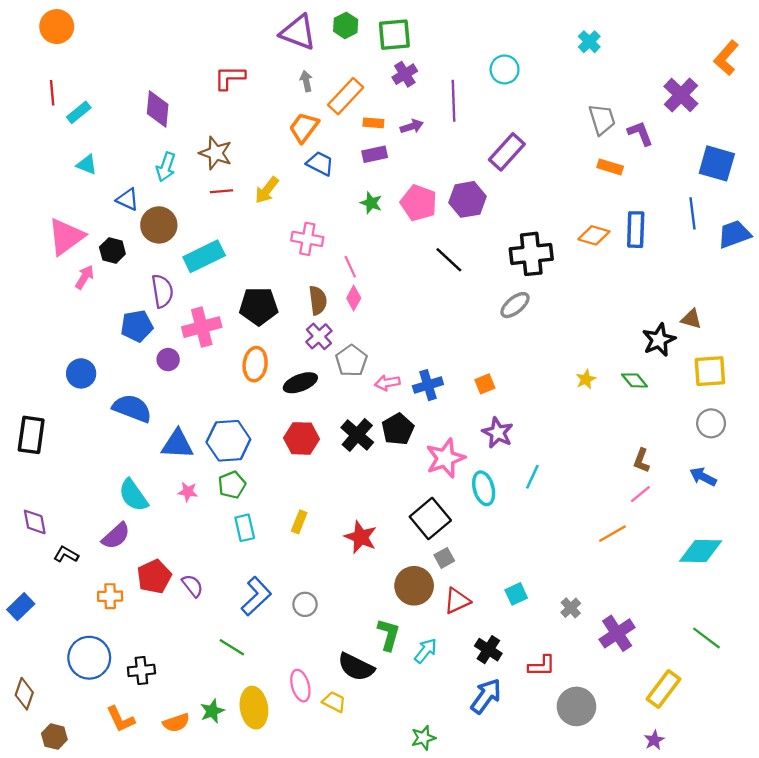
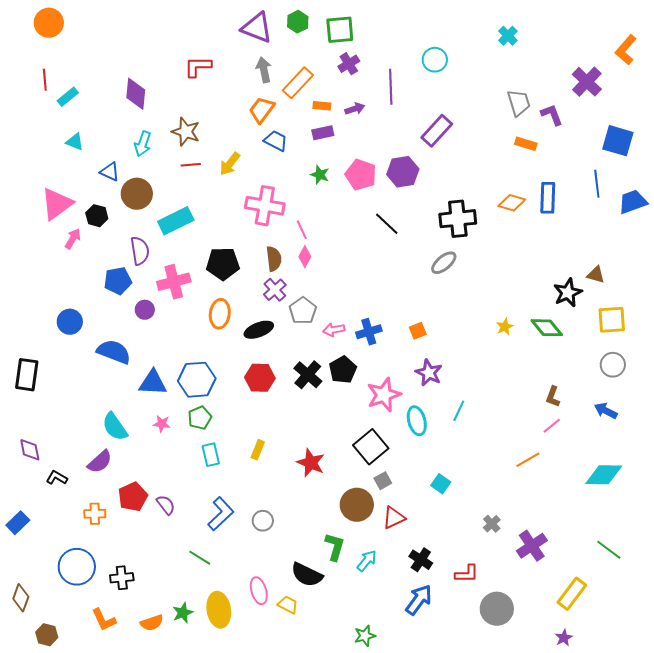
gray arrow: (306, 81) -> (264, 70), size x1.4
pink cross: (307, 239) -> (265, 206), size x1.4
green diamond: (635, 380) -> (547, 328), size x1.4
cyan square: (516, 594) -> (441, 484), moved, turned -30

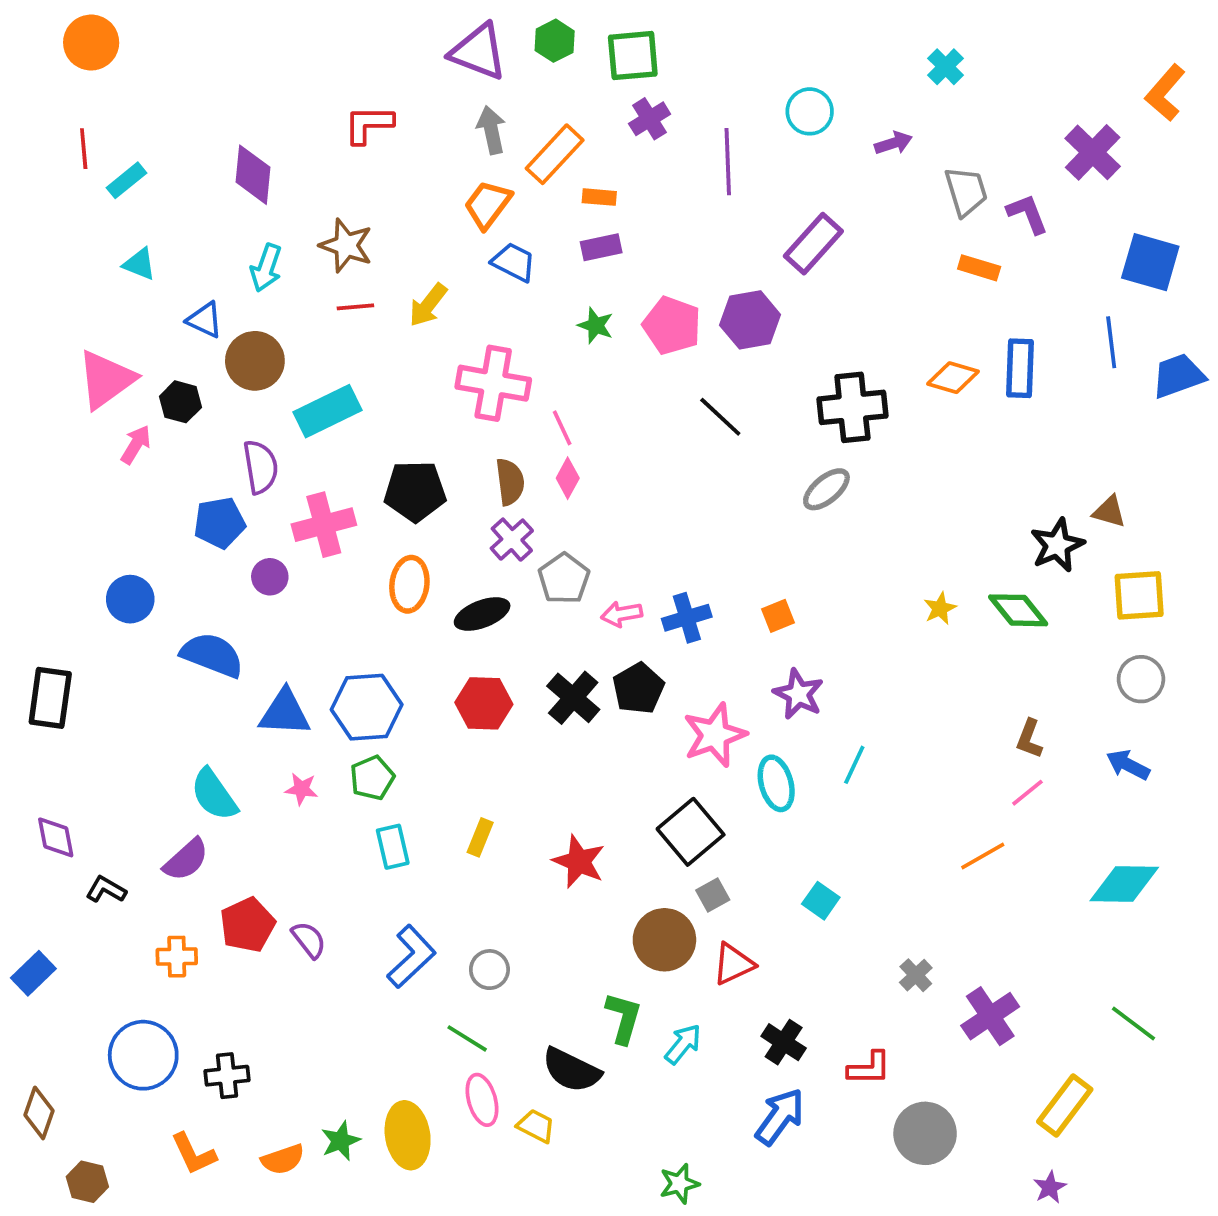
purple arrow: (355, 109) -> (893, 143), moved
green line: (200, 558) -> (467, 1038), moved

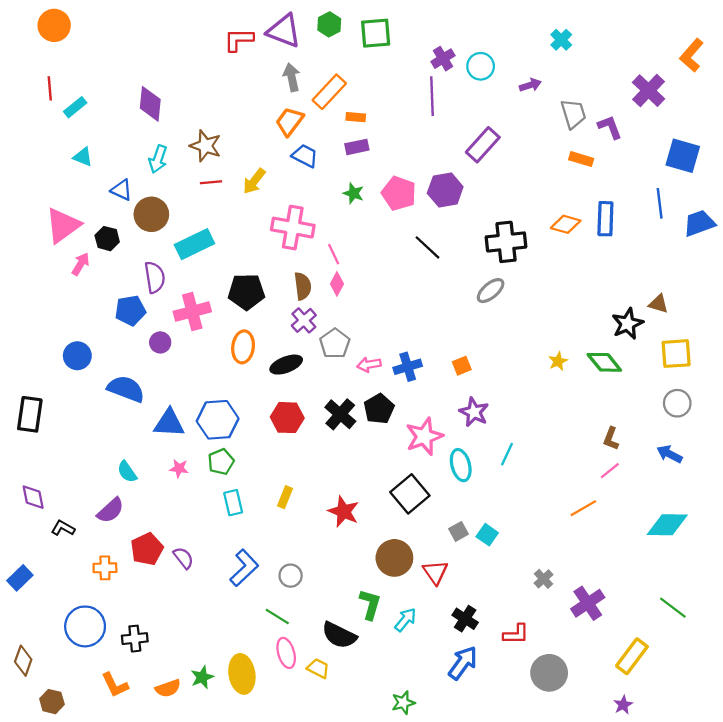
purple cross: (650, 119) -> (443, 59), moved
red L-shape: (368, 124) -> (239, 40), moved
cyan semicircle: (214, 795) -> (127, 472), size x0.7
gray square: (713, 895) -> (458, 531), moved
red triangle: (733, 964) -> (435, 572), turned -40

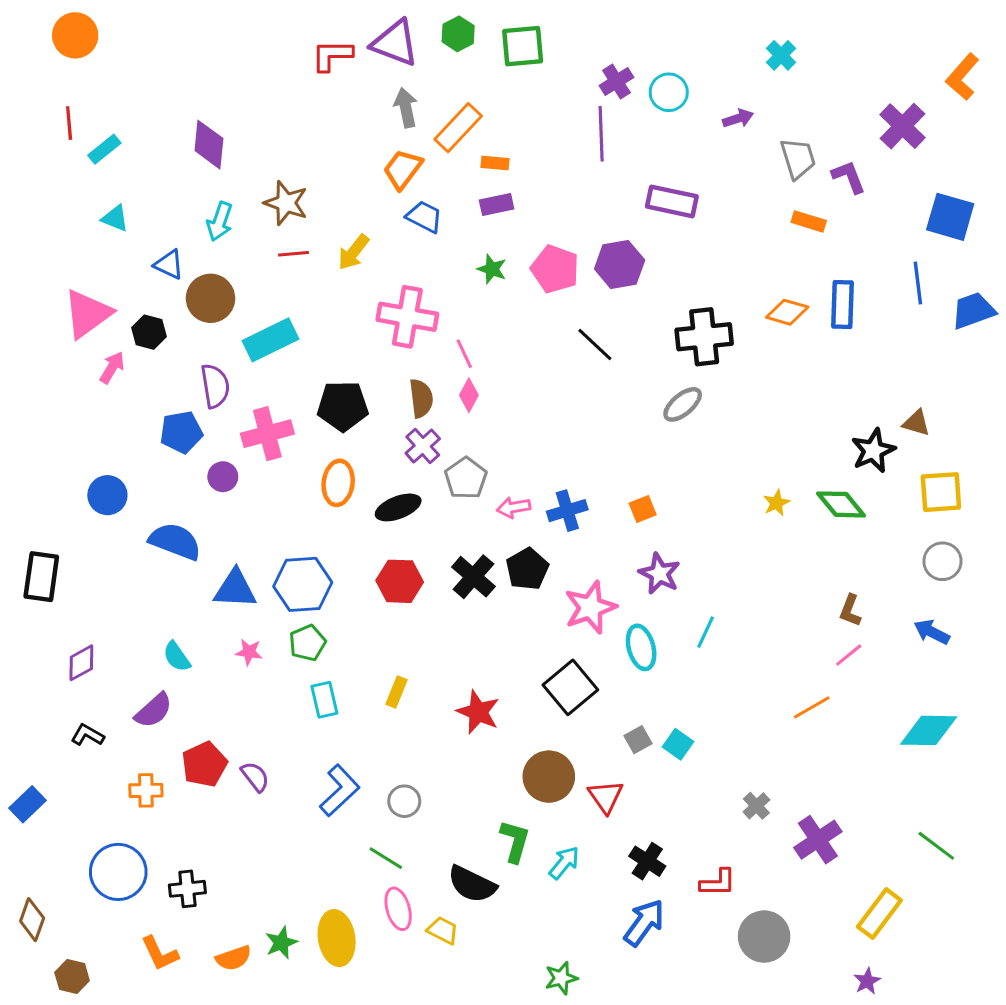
purple rectangle: (483, 145) -> (672, 201), turned 60
purple diamond: (33, 497) -> (81, 663), moved, turned 72

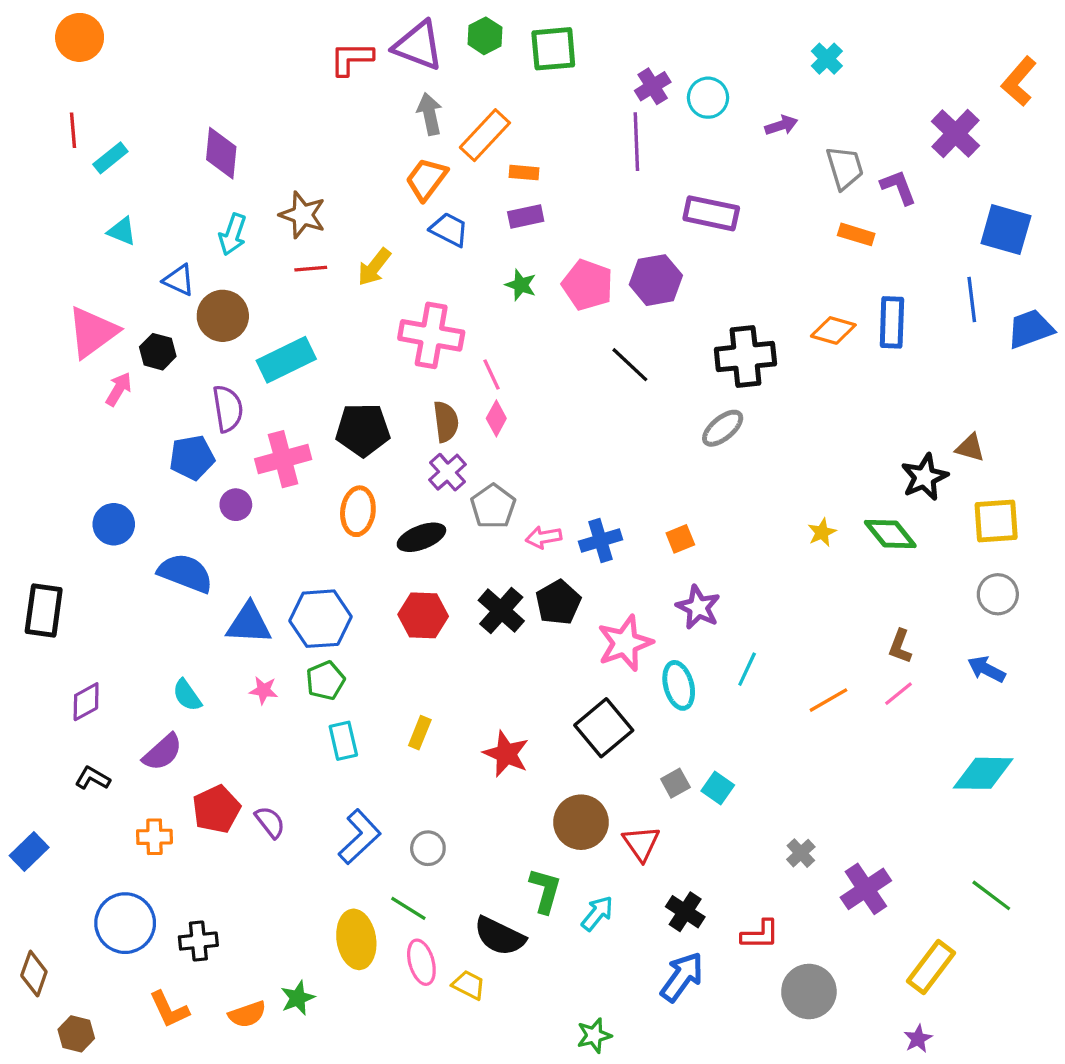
orange line: (812, 707) -> (828, 700), moved
yellow ellipse: (337, 938) -> (356, 939), moved

